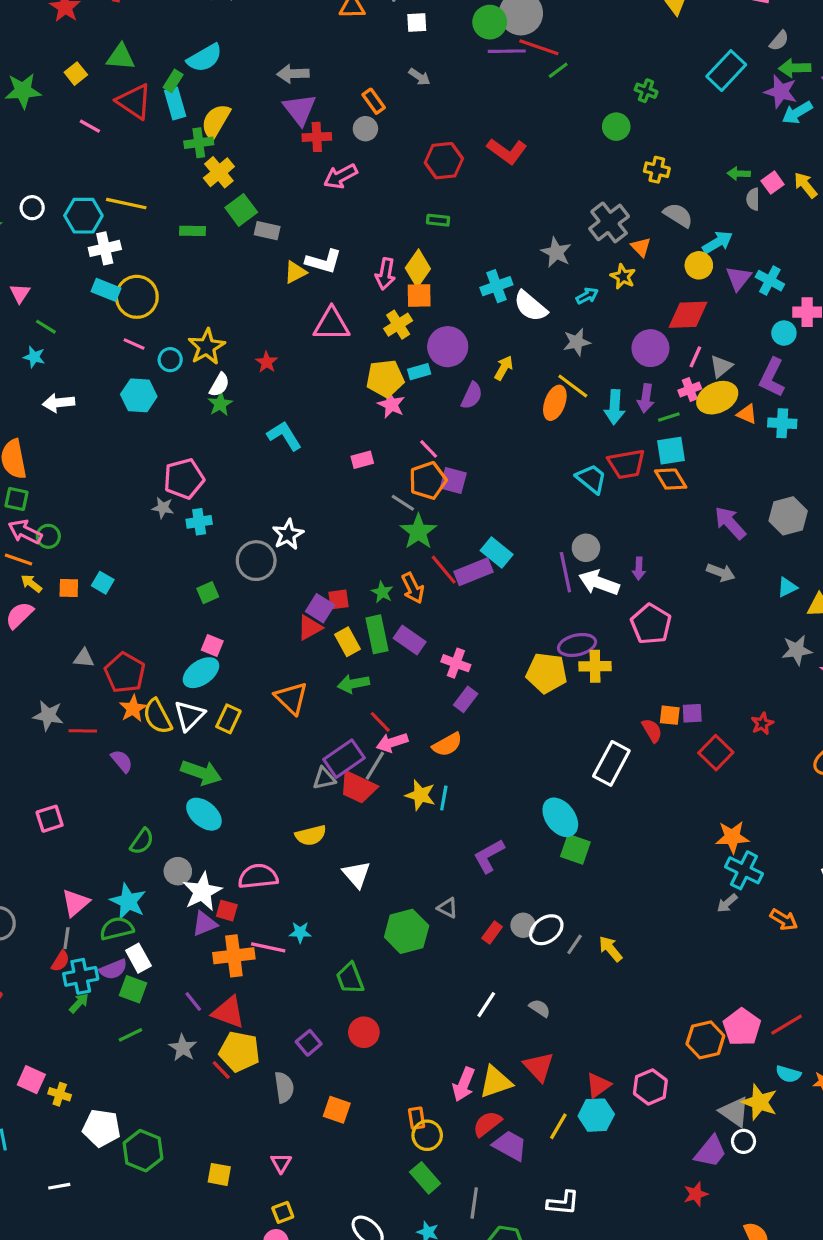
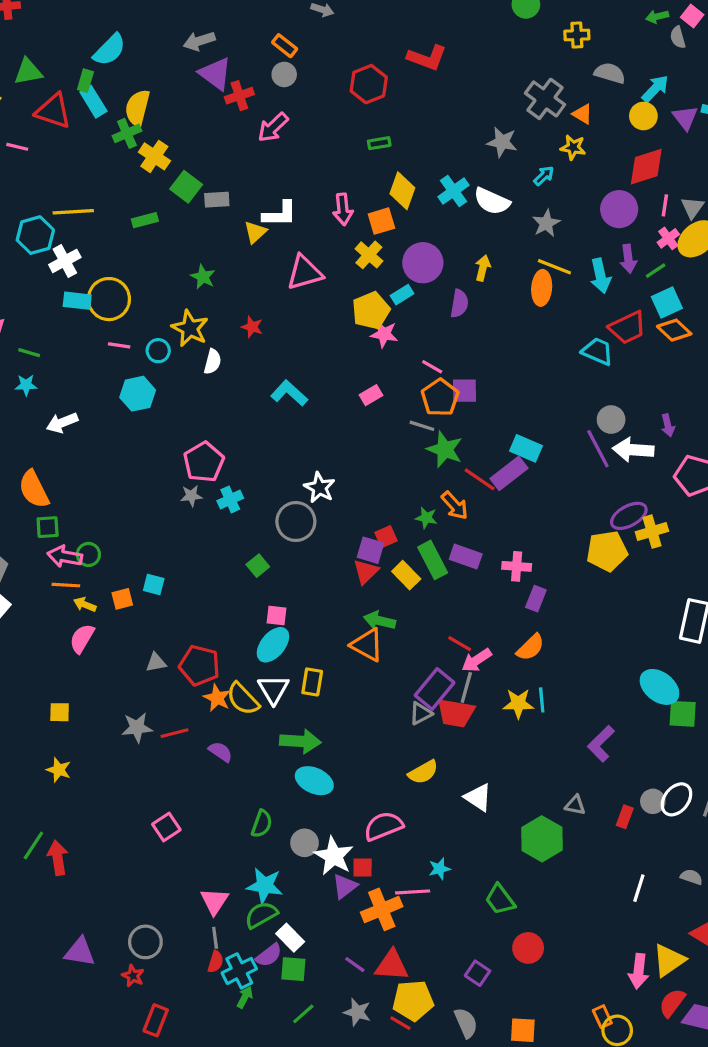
yellow diamond: (418, 268) -> (402, 191), moved
green star: (220, 404) -> (203, 277), moved
green arrow: (353, 684) -> (380, 621), moved, turned 40

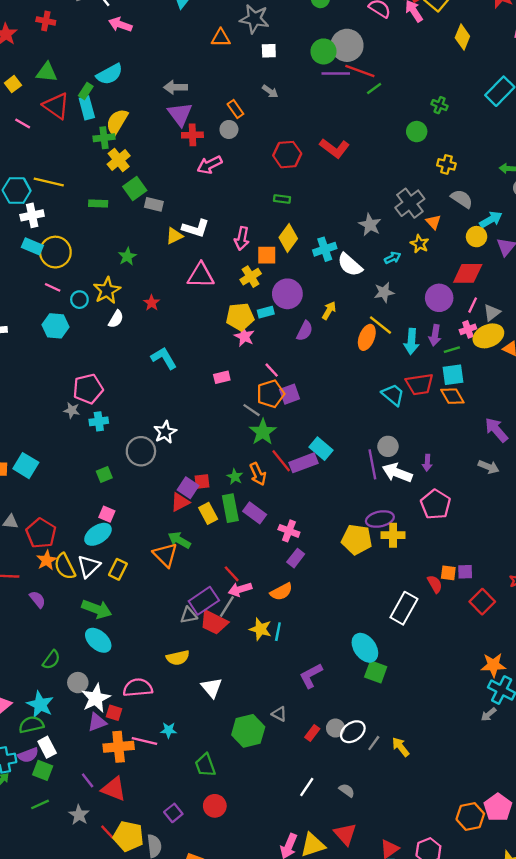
purple square: (465, 391) -> (290, 394), turned -36
cyan square: (154, 585) -> (26, 466), size x1.5
yellow pentagon: (413, 1001) -> (128, 836), moved

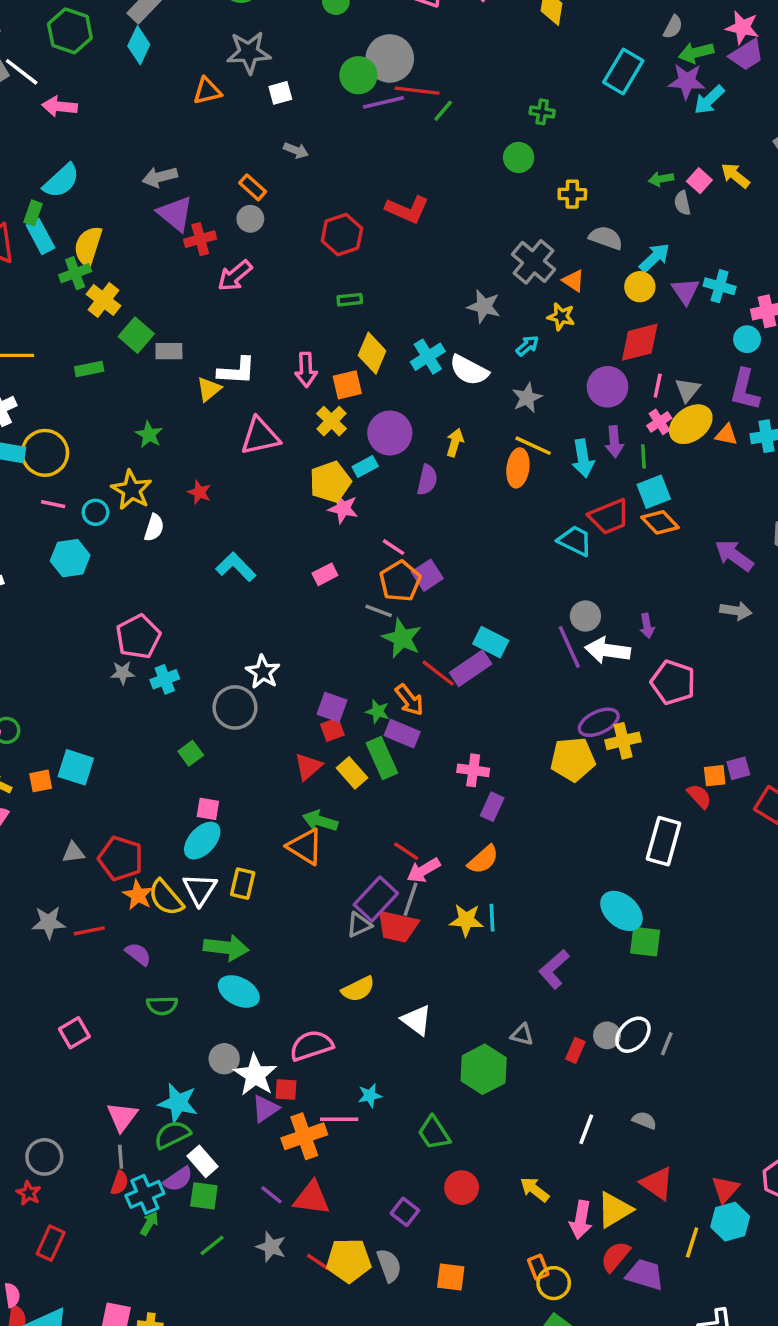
green line: (452, 350) -> (643, 456), turned -63
purple square: (188, 488) -> (332, 707), moved
purple rectangle: (255, 513) -> (402, 734), moved
green semicircle: (51, 660) -> (162, 1006), moved, turned 66
yellow arrow: (401, 747) -> (535, 1189), moved

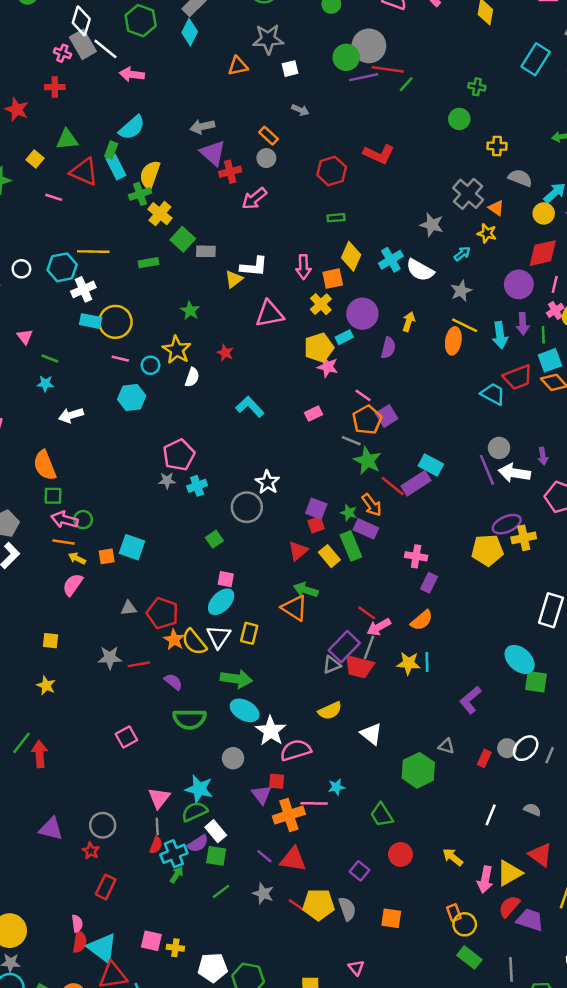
green semicircle: (162, 1006) -> (189, 719), size x1.5
white star: (255, 1075) -> (271, 731), moved
purple triangle: (265, 1109) -> (261, 795), turned -35

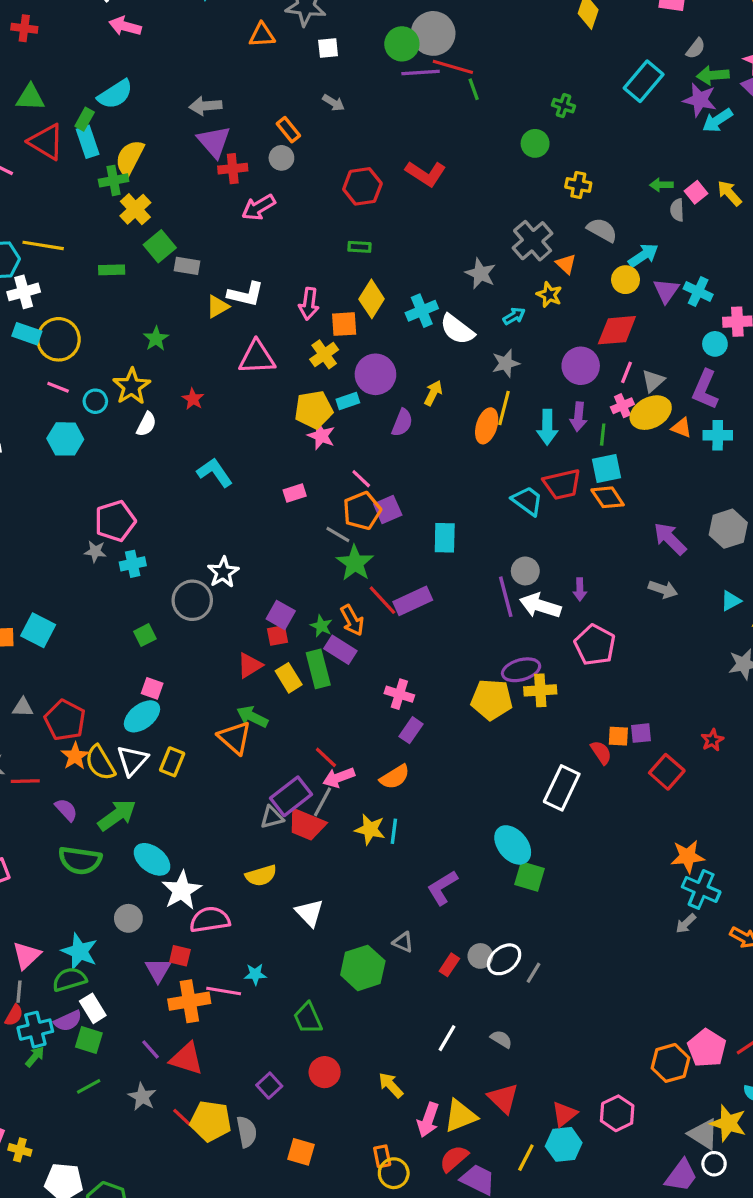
green line: (406, 84) -> (474, 89), turned -70
yellow line: (465, 325) -> (504, 408), turned 70
cyan rectangle: (431, 465) -> (445, 538), moved, turned 55
green arrow: (236, 679) -> (117, 815), moved, turned -52

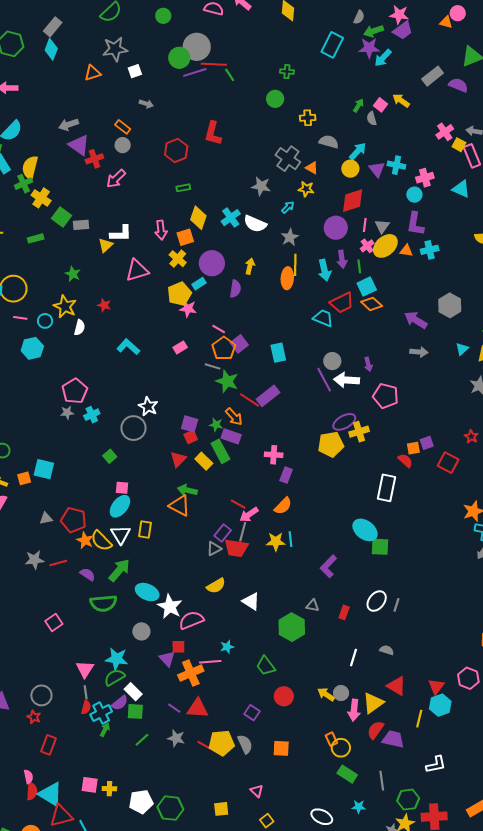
red L-shape: (426, 174) -> (213, 133), turned 85
green arrow: (661, 185) -> (358, 105), turned 136
purple rectangle: (291, 796) -> (223, 533), size x0.7
gray circle: (480, 956) -> (341, 693), moved

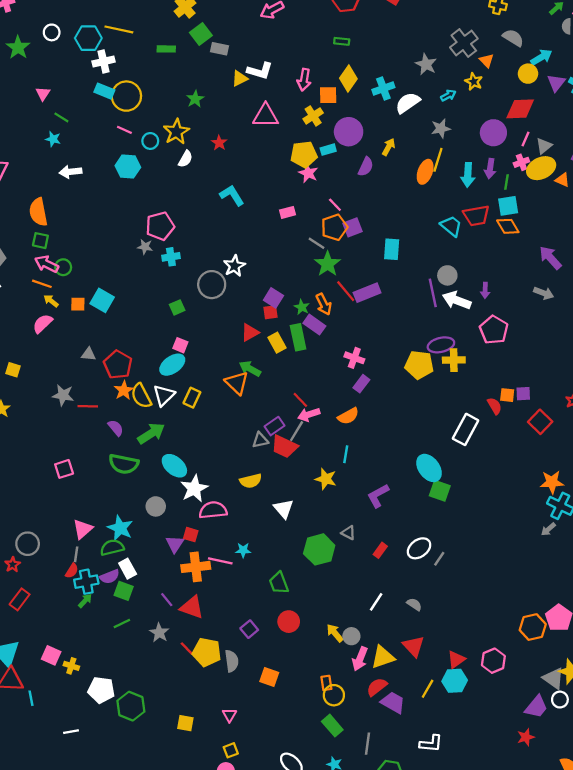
white semicircle: (255, 224) -> (408, 103), turned 105
yellow star: (276, 542) -> (326, 479), moved

